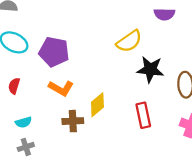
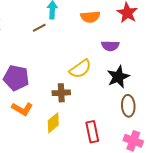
black star: (150, 69) -> (118, 77), moved, turned -30
brown cross: (73, 121) -> (61, 93), moved

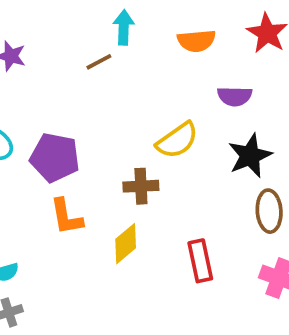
orange L-shape: (22, 109) -> (66, 217), turned 50

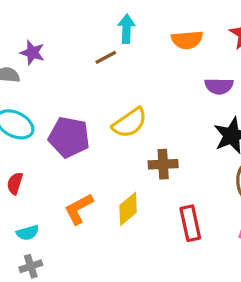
yellow semicircle: (177, 140) -> (130, 123), moved
brown cross: (141, 186) -> (163, 164), moved
orange L-shape: (66, 217) -> (79, 209), moved, turned 72

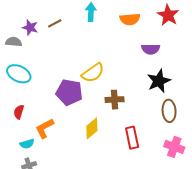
brown line: (106, 57) -> (55, 23), moved
purple pentagon: (69, 137) -> (69, 92), moved
orange L-shape: (79, 209) -> (45, 128), moved

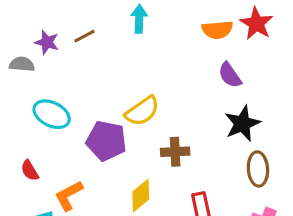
orange semicircle: (130, 19) -> (217, 30), moved
purple semicircle: (151, 49) -> (230, 75), turned 54
cyan ellipse: (19, 74) -> (52, 114), moved
red semicircle: (19, 112) -> (30, 170), turned -48

